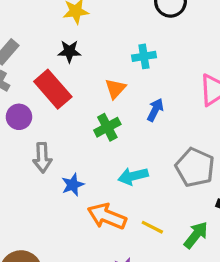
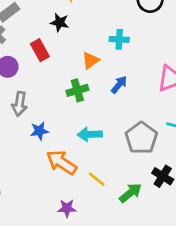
red rectangle: (53, 89) -> (40, 50), size x0.7

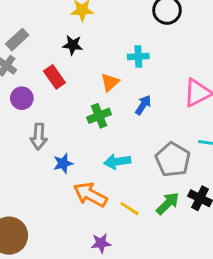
green arrow: (130, 193) -> (168, 203), moved

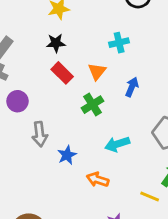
red rectangle: (54, 77) -> (62, 73), moved
orange arrow: (90, 195) -> (98, 180), size x0.7
yellow line: (130, 209) -> (150, 196), moved

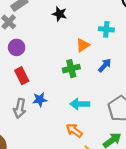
red rectangle: (62, 73) -> (22, 76), moved
gray arrow: (40, 134) -> (20, 108), moved
orange arrow: (98, 180) -> (74, 131), moved

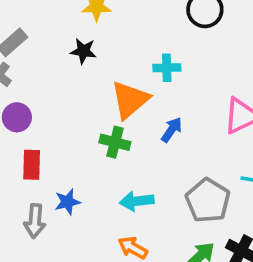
orange triangle: (83, 45) -> (130, 100), size x1.6
green cross: (71, 69) -> (115, 142), turned 35
red rectangle: (22, 76) -> (32, 165), turned 35

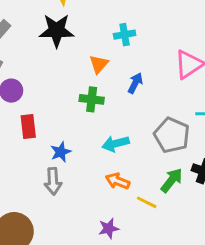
black star: (83, 51) -> (57, 31), size x1.6
orange triangle: (130, 100) -> (99, 64), size x0.6
gray arrow: (35, 221) -> (53, 181), moved

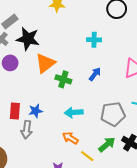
black star: (57, 31) -> (28, 39), moved
orange triangle: (99, 64) -> (45, 63), moved, size x1.5
red rectangle: (28, 127) -> (15, 111), moved
gray pentagon: (172, 135) -> (113, 114), turned 30

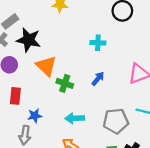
orange triangle: (45, 63) -> (46, 66), turned -40
red rectangle: (15, 111) -> (15, 96), moved

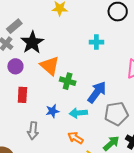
black star: (29, 40) -> (32, 42), turned 30
blue arrow: (98, 79) -> (97, 92), moved, size x1.6
blue star: (35, 116) -> (52, 111), moved

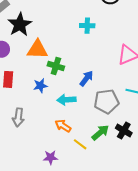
orange triangle: (50, 66) -> (37, 49), turned -40
blue arrow: (97, 92) -> (86, 78), size x0.7
blue star: (52, 111) -> (40, 86), moved

